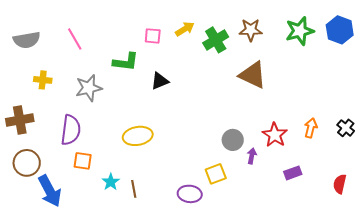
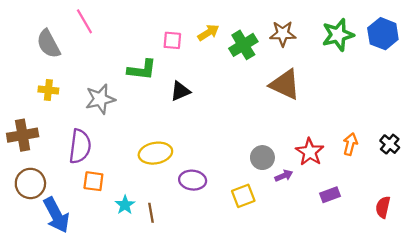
pink line: (75, 39) -> (84, 21), moved
gray semicircle: (27, 40) -> (48, 44), moved, turned 72
purple arrow: (252, 156) -> (284, 176), turned 56
purple ellipse: (190, 194) -> (193, 180), moved

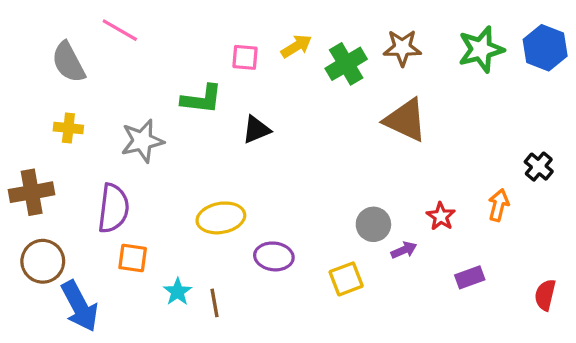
pink line: (84, 21) -> (120, 30), turned -30
black cross: (390, 144) -> (539, 167), moved
red star: (310, 152) -> (441, 216), size x0.7

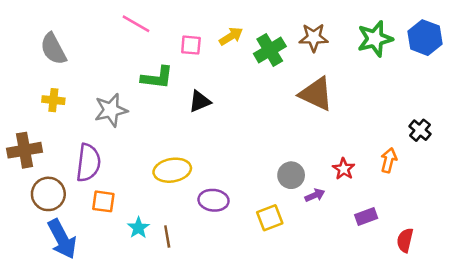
pink line: (120, 30) -> (136, 24), moved
brown circle: (43, 261) -> (48, 194), moved
red semicircle: (545, 295) -> (405, 240), moved

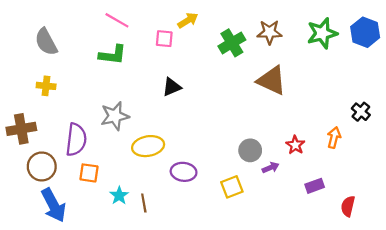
yellow arrow: (231, 36) -> (188, 20), moved
green L-shape: (157, 78) -> (113, 55), moved
gray star: (111, 110) -> (115, 116), moved

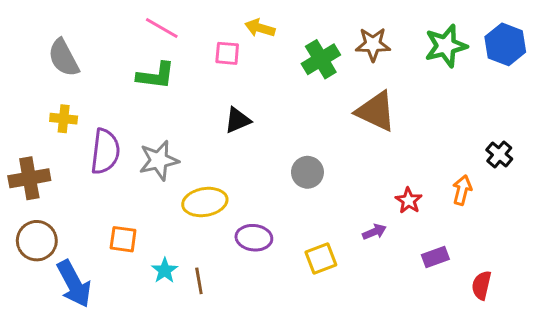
yellow arrow: (188, 20) -> (260, 28), turned -132
purple semicircle: (76, 140) -> (105, 151), moved
gray circle: (250, 150) -> (307, 172), moved
brown circle: (42, 166) -> (37, 241), moved

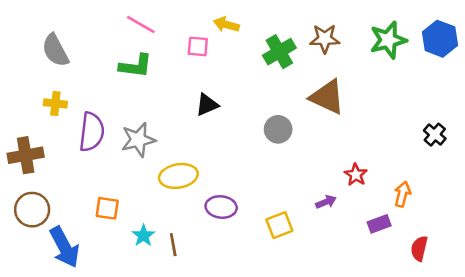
gray circle: (307, 172) -> (278, 129), moved
orange arrow: (462, 190) -> (402, 194), moved

